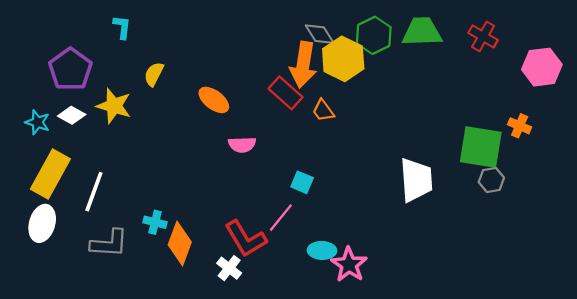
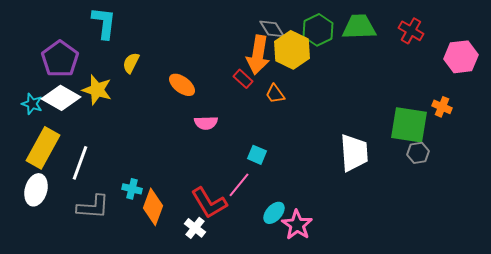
cyan L-shape: (122, 27) -> (104, 23), size x1.6
red rectangle: (286, 93) -> (243, 79), size x0.7
white diamond: (72, 115) -> (61, 98), size x1.6
cyan ellipse: (322, 250) -> (274, 213), turned -50

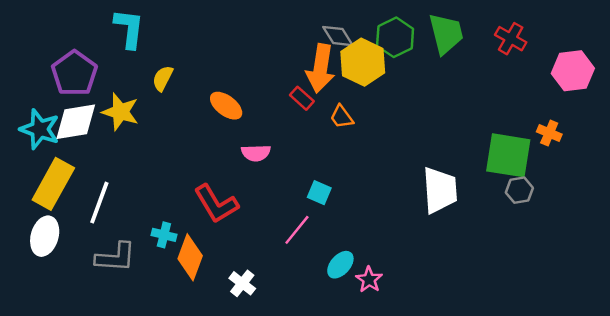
green trapezoid: (359, 27) -> (446, 34), turned 78
white diamond: (61, 98) -> (76, 122), turned -39
cyan star: (32, 104) -> (40, 129), size x1.5
red L-shape: (209, 203) -> (216, 204), moved
pink star: (297, 225) -> (369, 280), size x0.7

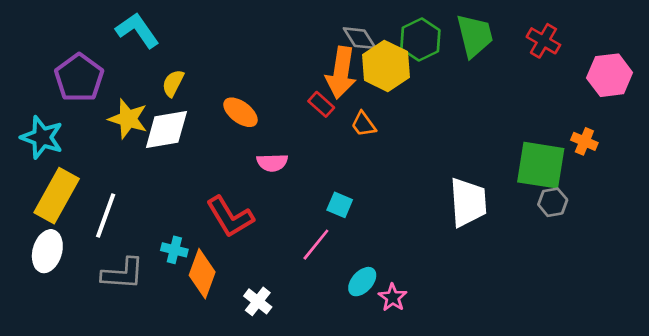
cyan L-shape: (129, 29) -> (137, 30), turned -42
white diamond: (76, 122) -> (166, 129), moved

